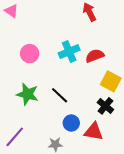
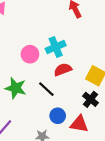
pink circle: (30, 54) -> (30, 54), moved
red semicircle: (95, 56) -> (63, 70), moved

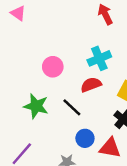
cyan cross: (56, 47) -> (99, 58), moved

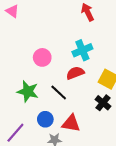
blue circle: (85, 138) -> (45, 119), moved
red triangle: (110, 148) -> (71, 123), moved

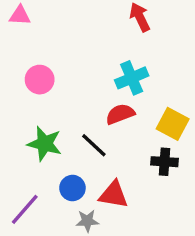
pink triangle: (12, 11) -> (20, 15), turned -32
pink circle: (42, 57) -> (40, 80), moved
black cross: (103, 103) -> (164, 162), turned -35

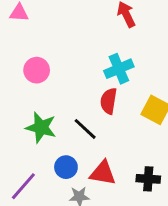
red semicircle: (120, 114) -> (109, 101), turned -60
black cross: (164, 162) -> (148, 179), moved

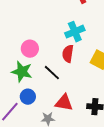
pink circle: (37, 70) -> (30, 49), moved
blue circle: (66, 167) -> (28, 97), moved

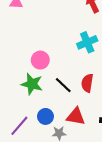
red semicircle: (68, 54) -> (87, 83), moved
blue circle: (28, 97) -> (45, 116), moved

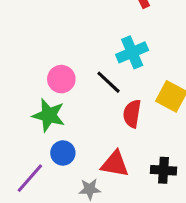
black line: (63, 85) -> (108, 82), moved
blue circle: (45, 116) -> (63, 153), moved

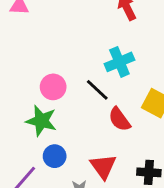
red semicircle: (132, 114) -> (119, 119), turned -45
red triangle: (115, 164) -> (103, 166), turned 44

